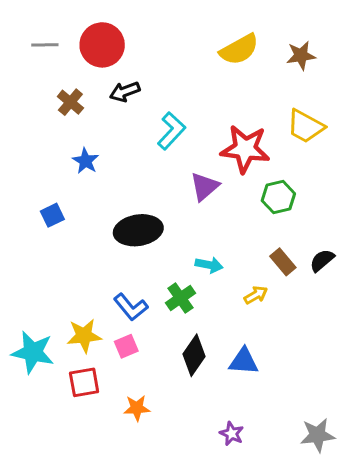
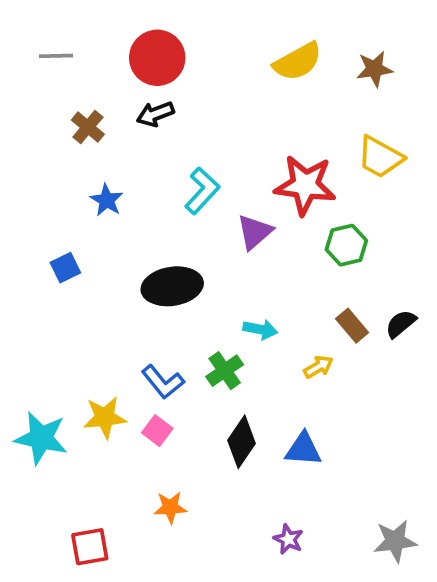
red circle: (102, 45) -> (157, 58), moved
cyan L-shape: (171, 131) -> (202, 191), moved
pink square: (126, 346) -> (157, 431), turned -30
red square: (84, 382) -> (90, 547), moved

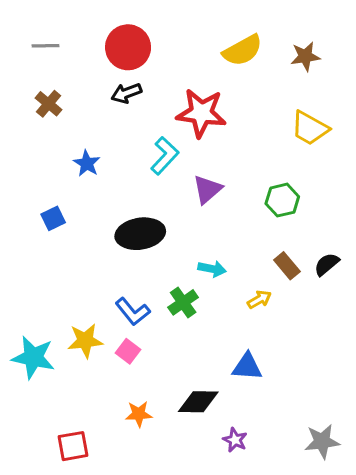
brown cross: (88, 127) -> (49, 104), moved
red star: (305, 185) -> (201, 113), moved
black diamond: (242, 442) -> (198, 402), moved, turned 57

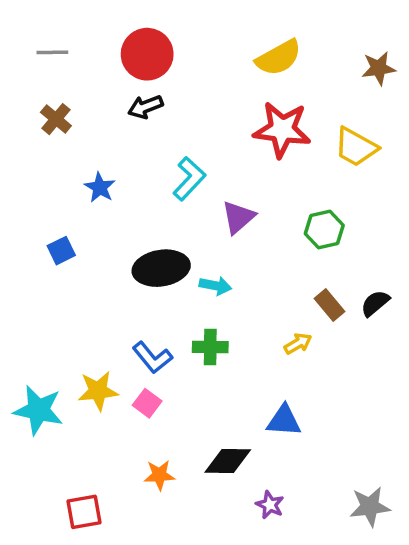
brown star: (305, 56) -> (379, 68), moved
red star: (201, 113) -> (282, 130), moved
cyan arrow: (212, 269) -> (216, 286), moved
green cross: (183, 302) -> (210, 347), turned 36

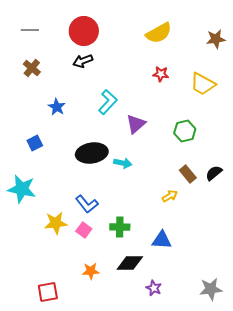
red star: (282, 130) -> (161, 74), size x0.5
green cross: (210, 347) -> (120, 227), moved
cyan star: (38, 410) -> (22, 189), moved

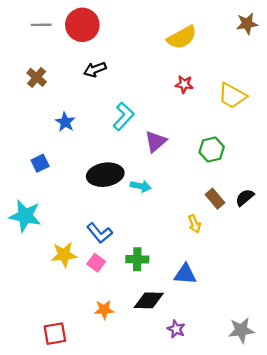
gray line: (30, 30) -> (41, 25), moved
red circle: (84, 31) -> (82, 25), moved
brown star: (216, 39) -> (247, 24), moved
yellow arrow: (170, 196) -> (194, 224), turned 98

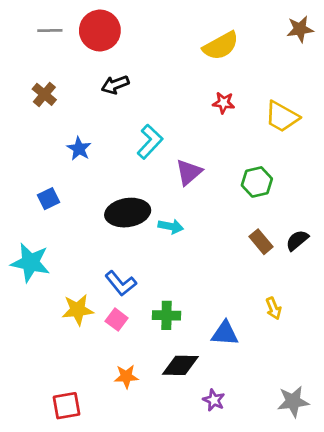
yellow arrow: (194, 224) -> (274, 308), moved

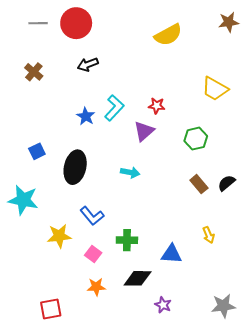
red star: (224, 103) -> (157, 106), moved
blue star: (79, 149) -> (86, 116), moved
black ellipse: (128, 213) -> (75, 167), moved, turned -68
pink square: (117, 320) -> (93, 254), moved

